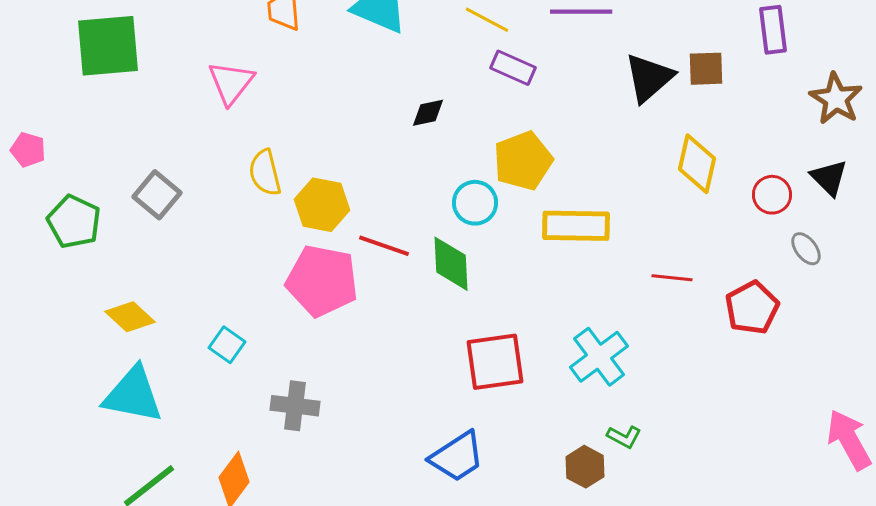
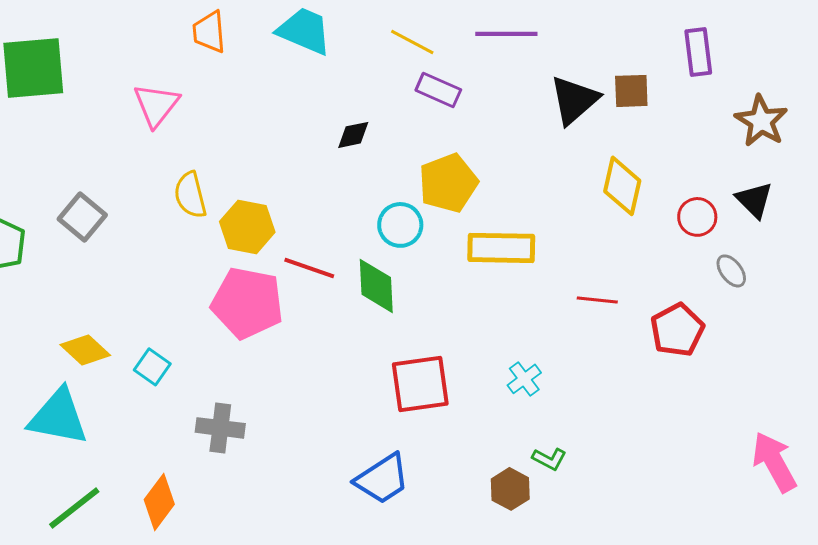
yellow diamond: (130, 317) -> (85, 350), moved
cyan cross: (599, 357) -> (524, 379), size x0.6

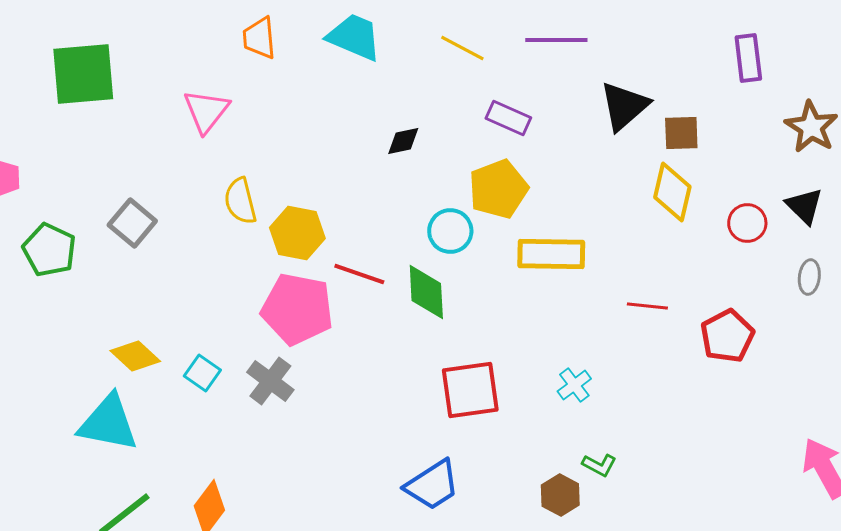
purple rectangle: (438, 90) -> (508, 118), moved
brown square: (631, 91) -> (681, 133), moved
gray ellipse: (731, 271) -> (809, 277), moved, turned 44
gray cross: (220, 428) -> (270, 381), moved, turned 30

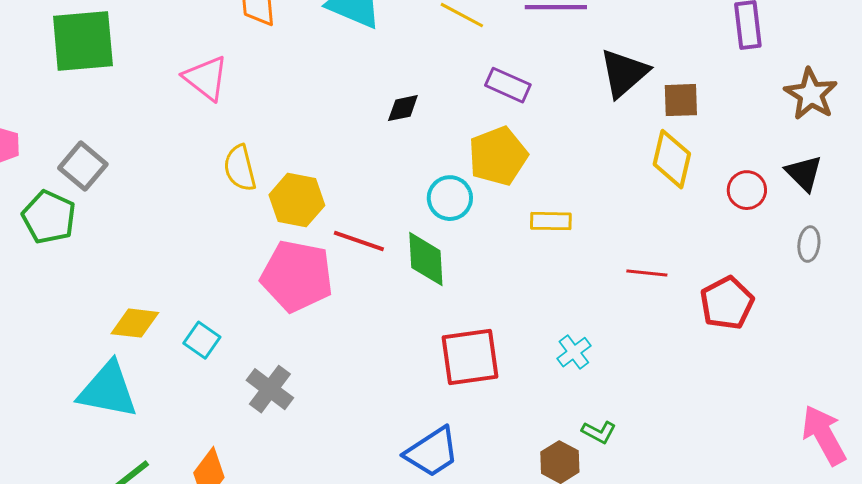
pink triangle: (206, 111) -> (206, 78), turned -30
gray square: (132, 223) -> (83, 166), moved
yellow rectangle: (551, 254) -> (551, 221), size x0.6
yellow diamond: (135, 356) -> (135, 323), turned -36
gray cross: (270, 381) -> (270, 389), moved

